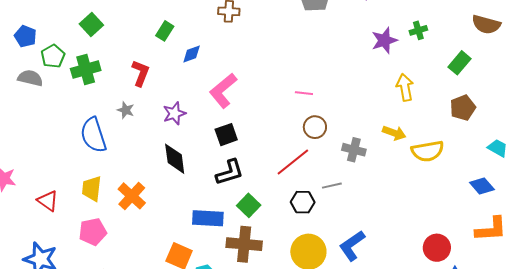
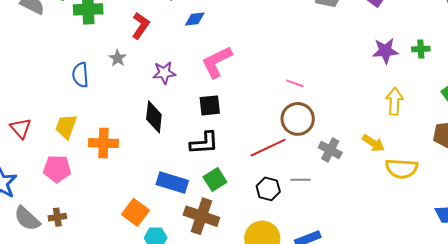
brown circle: (315, 127) -> (298, 119), size x1.4
blue semicircle: (93, 135) -> (80, 75), size x0.7
orange cross: (132, 196) -> (103, 143), turned 36

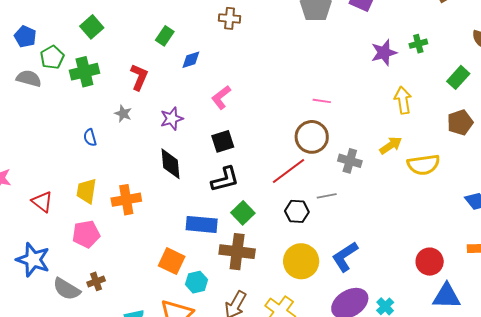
pink L-shape: (217, 62) -> (221, 97), size x0.7
blue semicircle: (80, 75) -> (90, 137), size x0.7
pink line: (295, 83) -> (322, 101), moved
yellow arrow: (373, 143) -> (391, 145), turned -55

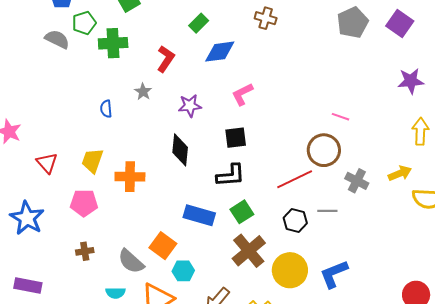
blue diamond: (191, 60) -> (220, 52), size x1.5
brown cross: (237, 252) -> (249, 251), moved, turned 32
gray semicircle: (67, 289) -> (131, 261), moved

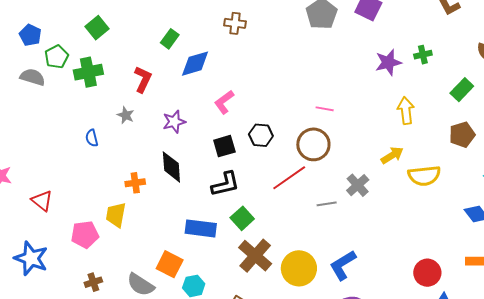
yellow trapezoid: (92, 161) -> (116, 215), moved
orange cross: (130, 177) -> (135, 183), moved, size x0.7
gray cross: (357, 181) -> (358, 185), moved, turned 30
black hexagon: (295, 221) -> (261, 135), moved

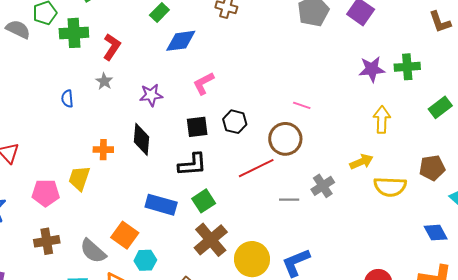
green cross: (423, 55) -> (407, 67), size x1.4
red L-shape: (143, 79) -> (112, 47), moved
brown pentagon: (462, 135) -> (432, 168), moved
brown cross: (93, 282) -> (47, 241), size x1.4

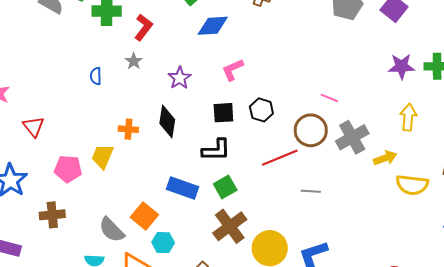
purple star: (151, 95) -> (180, 78), turned -30
gray cross: (323, 186) -> (352, 137), moved, size x1.4
brown cross: (47, 241) -> (52, 215), moved

